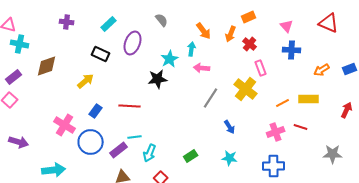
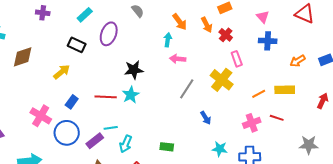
orange arrow: (231, 34) -> (207, 25), turned -49
cyan star: (170, 59) -> (131, 95), moved
green rectangle: (191, 156) -> (167, 147), turned 40
cyan star: (230, 158) -> (220, 149), moved

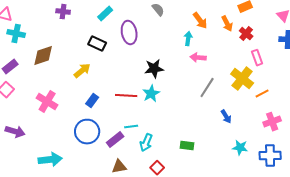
purple ellipse: (109, 34) -> (129, 33), turned -30
orange line: (259, 94) -> (262, 94), moved
pink cross: (41, 116) -> (47, 102), moved

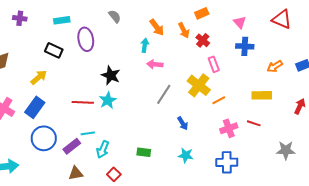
cyan rectangle: (105, 14) -> (62, 20), turned 35
black star: (154, 69) -> (111, 75), turned 30
blue rectangle: (92, 101) -> (35, 107), moved, size x1.5
cyan star: (240, 148) -> (186, 155), moved

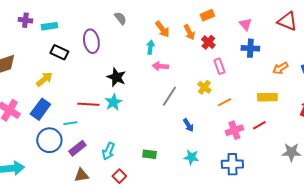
cyan rectangle: (62, 20) -> (49, 26), moved
yellow cross: (199, 85) -> (204, 87), size x0.6
red line: (254, 123) -> (259, 125), turned -48
cyan line: (88, 133) -> (70, 123), moved

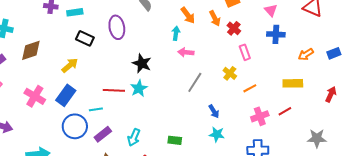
cyan star: (191, 157) -> (217, 134), moved

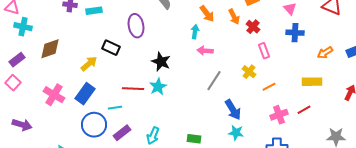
black rectangle: (85, 38) -> (111, 48), moved
blue arrow: (214, 111) -> (233, 110), size x1.5

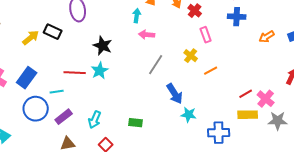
yellow arrow: (89, 64) -> (31, 38), moved
yellow rectangle: (312, 82) -> (248, 115), moved
pink cross: (279, 115) -> (266, 99), moved, turned -30
cyan star: (236, 133) -> (189, 115), moved

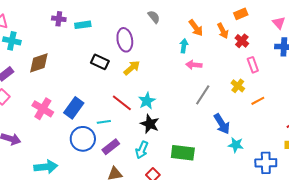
yellow arrow: (31, 38) -> (132, 68), moved
black star: (103, 46) -> (150, 124), moved
red line: (75, 73) -> (122, 103), turned 35
green rectangle: (136, 123) -> (183, 153), size x1.6

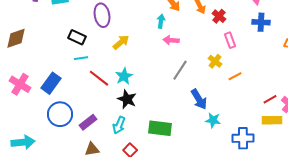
yellow arrow: (132, 68) -> (121, 42), moved
cyan line: (104, 122) -> (81, 58), moved

